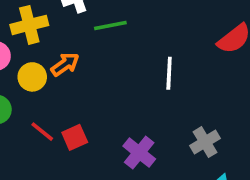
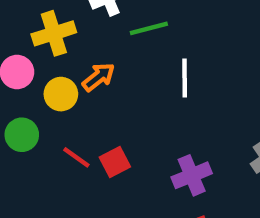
white line: (169, 73) -> (185, 78), moved
purple cross: (139, 153) -> (192, 175), turned 32

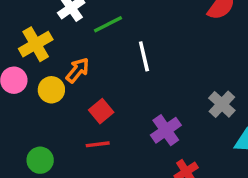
green circle: (22, 135) -> (40, 160), moved
red line: (76, 157) -> (98, 144), moved, turned -30
red square: (115, 162) -> (101, 111), moved

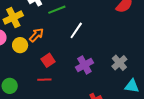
white line: (144, 56) -> (76, 30), turned 42
purple cross: (166, 130) -> (84, 65), moved

